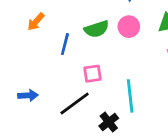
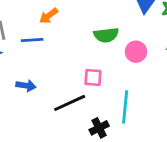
pink circle: (129, 27) -> (136, 52), moved
blue line: (65, 44) -> (32, 40), moved, turned 60

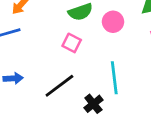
pink square: (93, 78) -> (72, 43), moved, turned 36

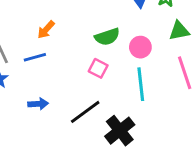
cyan line: (114, 78) -> (141, 84), moved
black cross: (93, 104) -> (120, 131), size x1.5

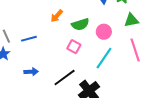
orange arrow: (46, 30) -> (57, 16), moved
cyan line: (141, 84) -> (104, 58), turned 40

